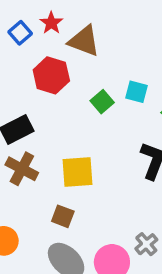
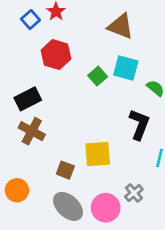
brown triangle: (84, 41) -> (120, 26), moved
cyan square: (137, 92) -> (126, 68), size x1.4
yellow square: (78, 172) -> (98, 154), moved

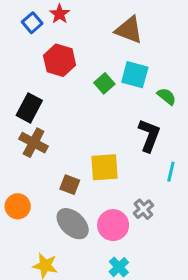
black rectangle: (28, 99) -> (29, 108), turned -35

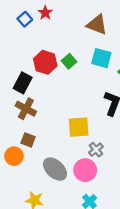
red hexagon: (60, 60) -> (45, 62), moved
green square: (104, 83) -> (69, 61), moved
brown square: (70, 185) -> (28, 140), moved
gray cross: (143, 209) -> (96, 150), moved

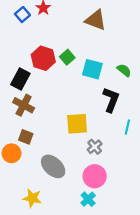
cyan square: (101, 58) -> (92, 69), moved
pink circle: (85, 170) -> (95, 176), moved

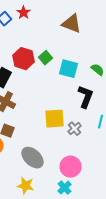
gray cross: (95, 147) -> (74, 129), moved
yellow star: (32, 198) -> (26, 186), moved

